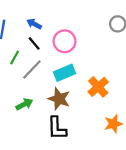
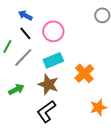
black L-shape: (57, 128) -> (46, 111), turned 55

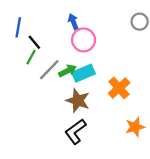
blue arrow: (25, 15) -> (73, 22), moved, turned 40
black line: (25, 33) -> (34, 42), moved
green arrow: (16, 89) -> (68, 71), moved

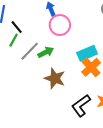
cyan rectangle: (84, 73) -> (87, 53), moved
black L-shape: (76, 131) -> (81, 106), moved

